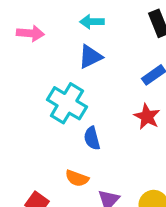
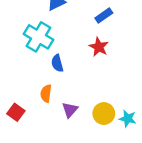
orange semicircle: (77, 178) -> (46, 93), turned 78

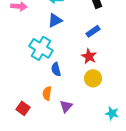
yellow circle: (104, 114) -> (93, 78), moved

